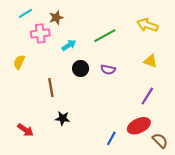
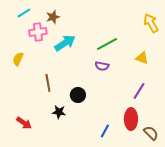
yellow arrow: (147, 25) -> (151, 23), moved, turned 42
green line: (105, 36) -> (107, 44), moved
cyan arrow: (69, 45) -> (65, 43), size x1.5
black circle: (81, 68) -> (78, 95), moved
red ellipse: (139, 126) -> (131, 119), turned -65

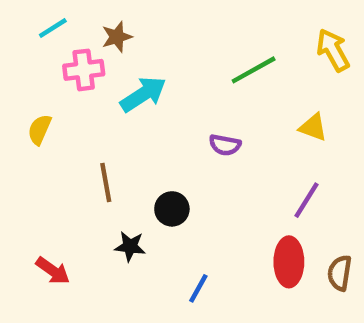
green line: (107, 44) -> (254, 70), moved
blue line: (105, 131) -> (198, 288), moved
brown semicircle: (151, 133) -> (340, 273), moved, turned -126

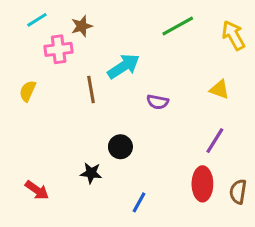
green line: (254, 70) -> (178, 26), moved
cyan arrow: (143, 94) -> (124, 66), moved
brown line: (106, 182) -> (91, 90), moved

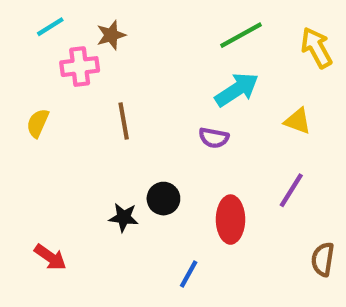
cyan arrow: (124, 66) -> (237, 90), moved
black star: (91, 173) -> (124, 217), moved
red ellipse: (202, 184) -> (231, 220), moved

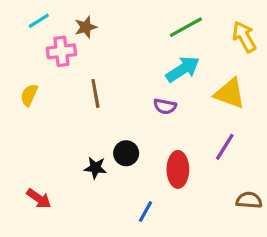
yellow triangle: (298, 121) -> (230, 93), size x1.5
brown semicircle: (323, 259) -> (249, 200), turned 85

